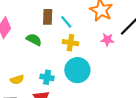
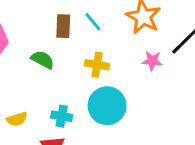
cyan line: (66, 22) -> (93, 22), moved

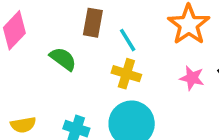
cyan line: (93, 22) -> (128, 40), moved

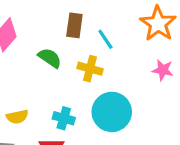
yellow cross: (126, 74) -> (90, 69), moved

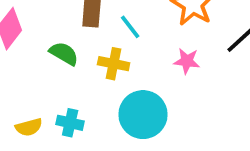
pink star: (163, 70) -> (187, 61), moved
cyan cross: (64, 118) -> (70, 123), moved

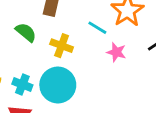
cyan line: (130, 27) -> (97, 28), moved, turned -30
cyan circle: (143, 115) -> (58, 85), moved

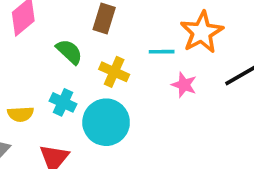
cyan line: (97, 28) -> (162, 52), turned -36
cyan cross: (22, 84) -> (63, 102), moved

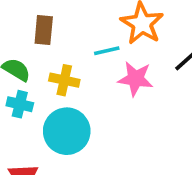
pink star: (184, 85) -> (135, 79), size x1.4
cyan cross: (63, 102) -> (20, 104), moved

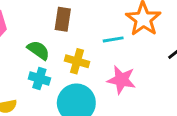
pink star: (135, 79) -> (121, 80), moved

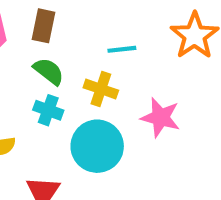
brown rectangle: (63, 19) -> (43, 26), moved
cyan line: (113, 39) -> (122, 49), moved

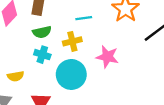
green semicircle: (49, 71) -> (42, 32), turned 132
yellow cross: (101, 89) -> (72, 41), turned -30

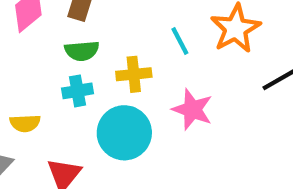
cyan line: (84, 18) -> (180, 41), moved, turned 63
cyan cross: (42, 55) -> (77, 91), turned -35

